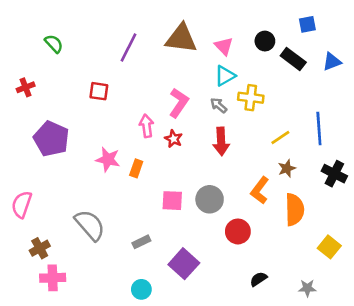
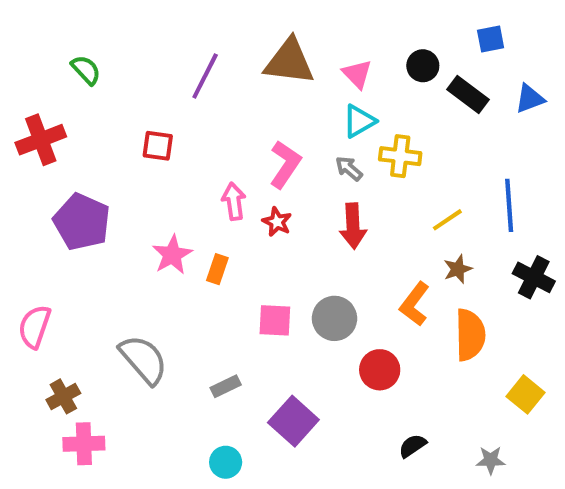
red cross: (26, 87) -> (41, 140), size x1.6
pink star: (108, 159) -> (172, 255), turned 30

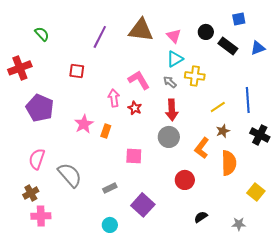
pink L-shape: (285, 164) -> (139, 80), turned -65
gray circle: (334, 318) -> (169, 137), moved
pink semicircle: (35, 327) -> (37, 159), moved

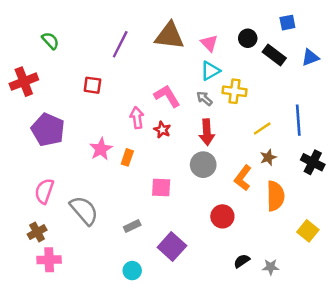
gray star: (239, 224) -> (271, 267), moved

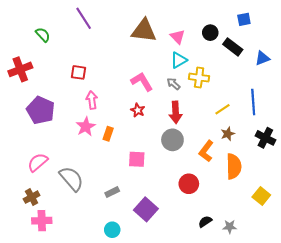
purple line: (120, 44) -> (84, 18), moved, turned -60
blue triangle: (310, 58) -> (262, 58), moved
pink arrow: (137, 118) -> (92, 100), moved
pink semicircle: (44, 191) -> (38, 162), turned 30

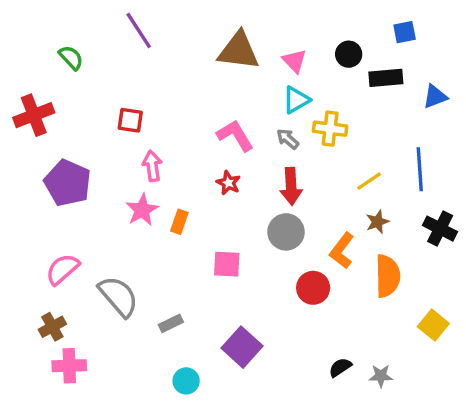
black rectangle: (233, 47) -> (386, 78), turned -42
red circle: (189, 184) -> (313, 288), moved
gray rectangle: (112, 192) -> (171, 323), moved

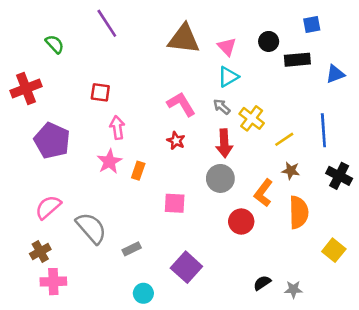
yellow cross: (330, 129) -> (252, 118), moved, turned 30
brown star: (377, 222) -> (291, 171), turned 30

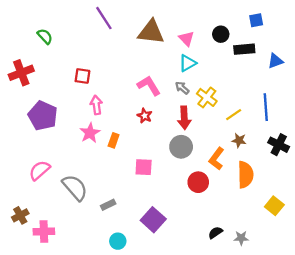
purple line: (107, 23) -> (104, 18), moved
brown cross: (40, 252) -> (20, 215), moved

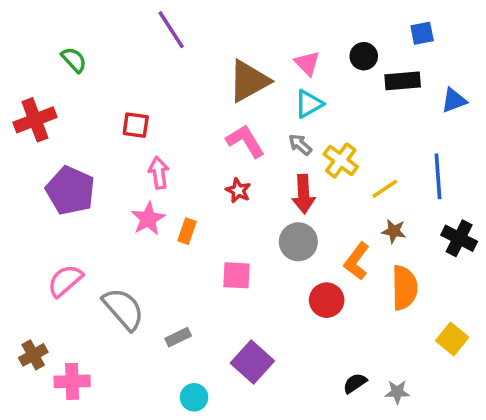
brown triangle: (151, 32) -> (249, 81), moved, turned -36

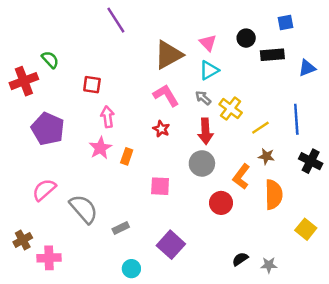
green semicircle: (74, 60) -> (50, 60), moved

